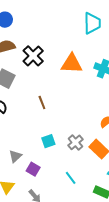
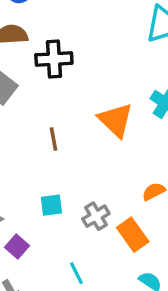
black cross: (33, 56) -> (54, 59), turned 30
orange triangle: (72, 64) -> (116, 120), moved, turned 30

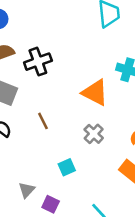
brown line: (53, 139) -> (43, 121), moved
gray cross: (96, 216) -> (94, 134), moved

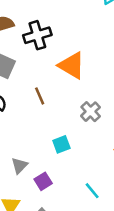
orange triangle: (95, 93) -> (72, 65), moved
purple square: (51, 204) -> (43, 181), turned 30

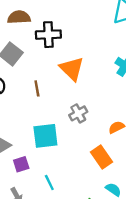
cyan square: (61, 144) -> (45, 136), size x1.6
cyan line: (92, 191) -> (49, 183), moved

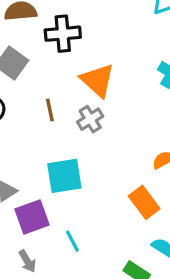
gray cross: (78, 113) -> (90, 119), moved
purple square: (21, 164) -> (32, 217), size x1.5

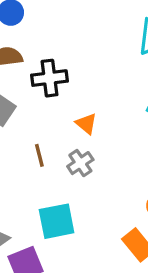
orange triangle: (98, 80) -> (86, 124), size x0.6

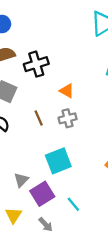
gray cross: (80, 163) -> (68, 118), turned 30

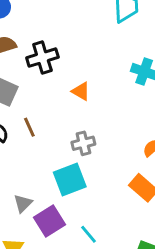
brown line: (39, 118) -> (29, 127), moved
gray cross: (68, 118) -> (83, 143), moved

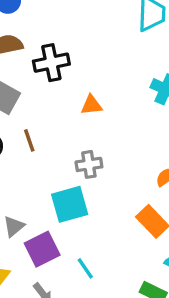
orange triangle: (81, 91) -> (92, 105), turned -42

